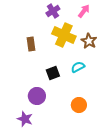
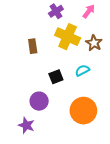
orange circle: (79, 105) -> (83, 111), size x1.6

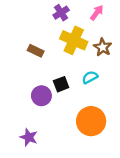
brown rectangle: (33, 46) -> (36, 51), turned -56
purple circle: (39, 101) -> (41, 96), moved

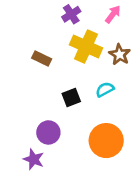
purple circle: (41, 96) -> (48, 132), moved

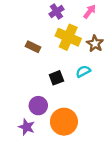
orange circle: (106, 141) -> (64, 122), moved

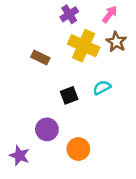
brown star: (95, 44) -> (116, 42), moved
orange circle: (64, 122) -> (78, 149), size x0.7
purple star: (27, 127) -> (19, 156), moved

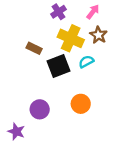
cyan semicircle: (102, 88) -> (86, 62), moved
black square: (69, 95) -> (59, 66), moved, size x1.5
orange circle: (78, 149) -> (81, 104), moved

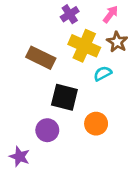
brown rectangle: (34, 48) -> (41, 58), size x1.5
black square: (59, 66) -> (64, 97), moved, turned 35

